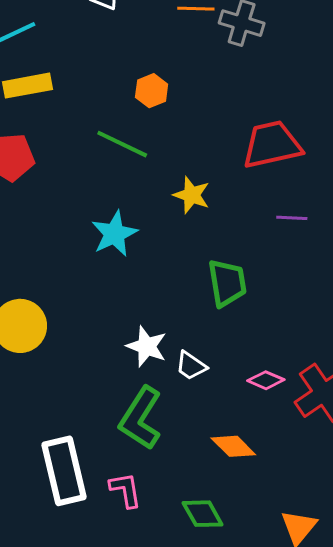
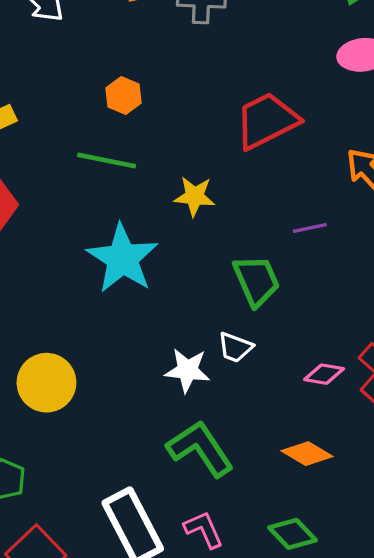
purple line: (292, 218) -> (310, 228), moved
cyan star: (114, 234) -> (123, 258), size x1.4
white trapezoid: (191, 366) -> (235, 347), moved
green L-shape: (141, 418) -> (200, 449), turned 128

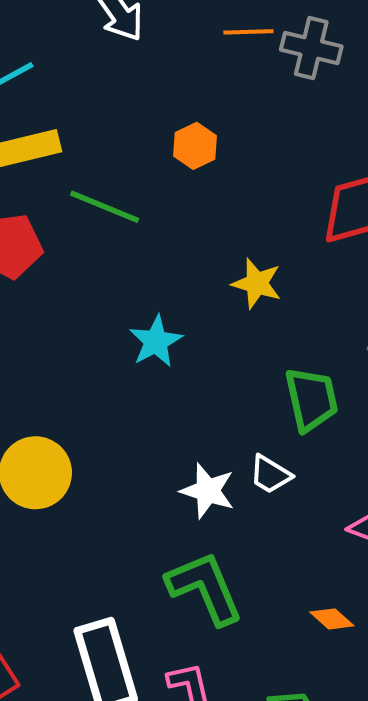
green line: (107, 161) -> (105, 207), moved
cyan star: (123, 258) -> (156, 341), size x0.6
orange diamond: (307, 454) -> (332, 619), size x0.7

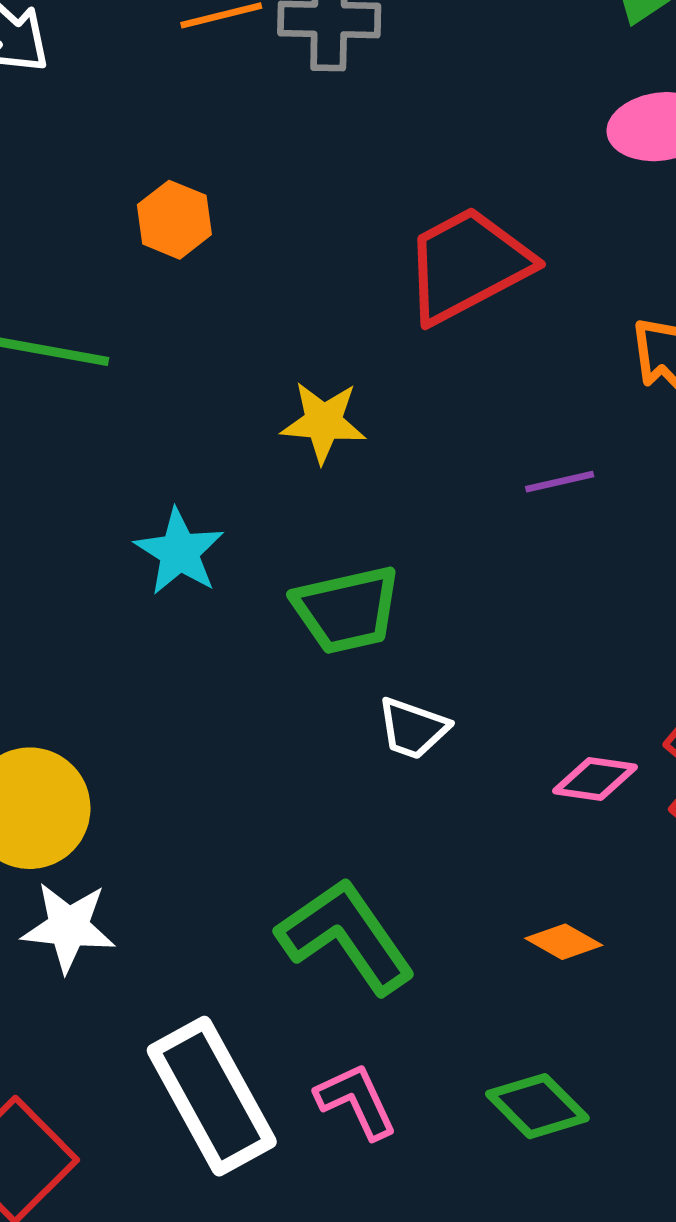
green trapezoid: (311, 399) -> (347, 610), moved, turned 102
white star: (208, 491) -> (68, 927), moved

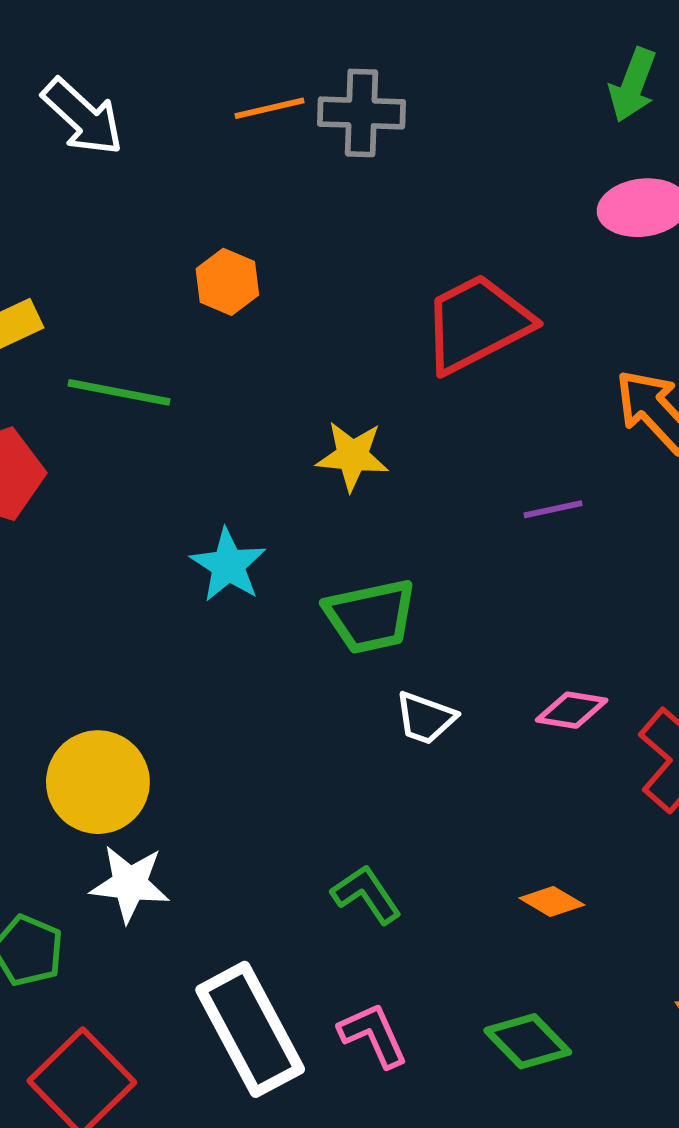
pink diamond: (595, 779) -> (572, 710), moved
green L-shape: (346, 936) -> (366, 894), size x0.6

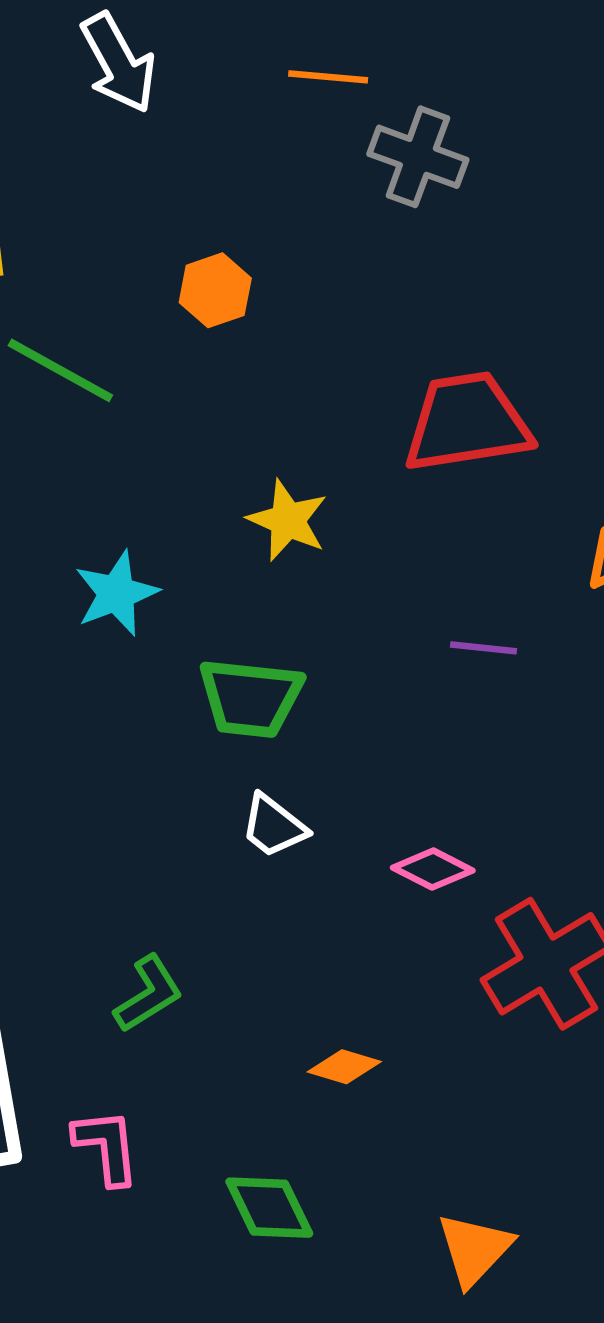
orange line: (270, 108) -> (328, 77), moved
green L-shape: (366, 894) -> (148, 994), turned 74
orange diamond: (552, 902) -> (344, 1067), turned -32

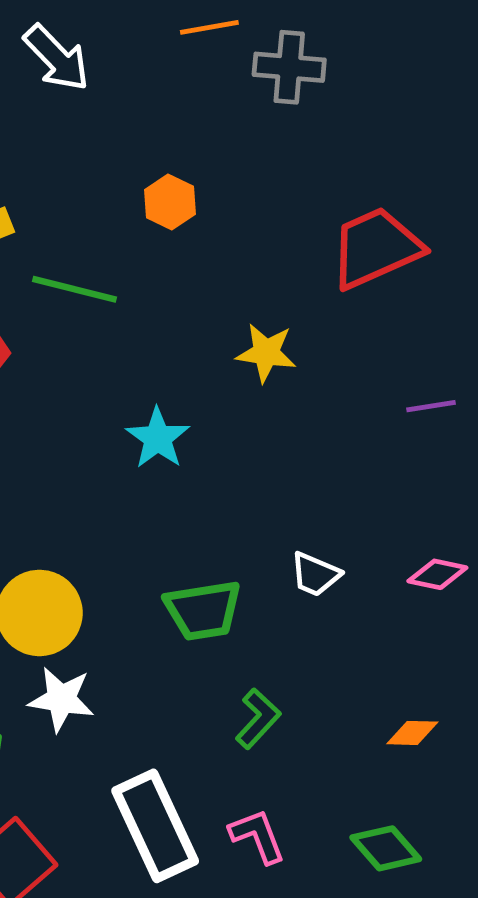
green trapezoid: (250, 698) -> (203, 610), moved

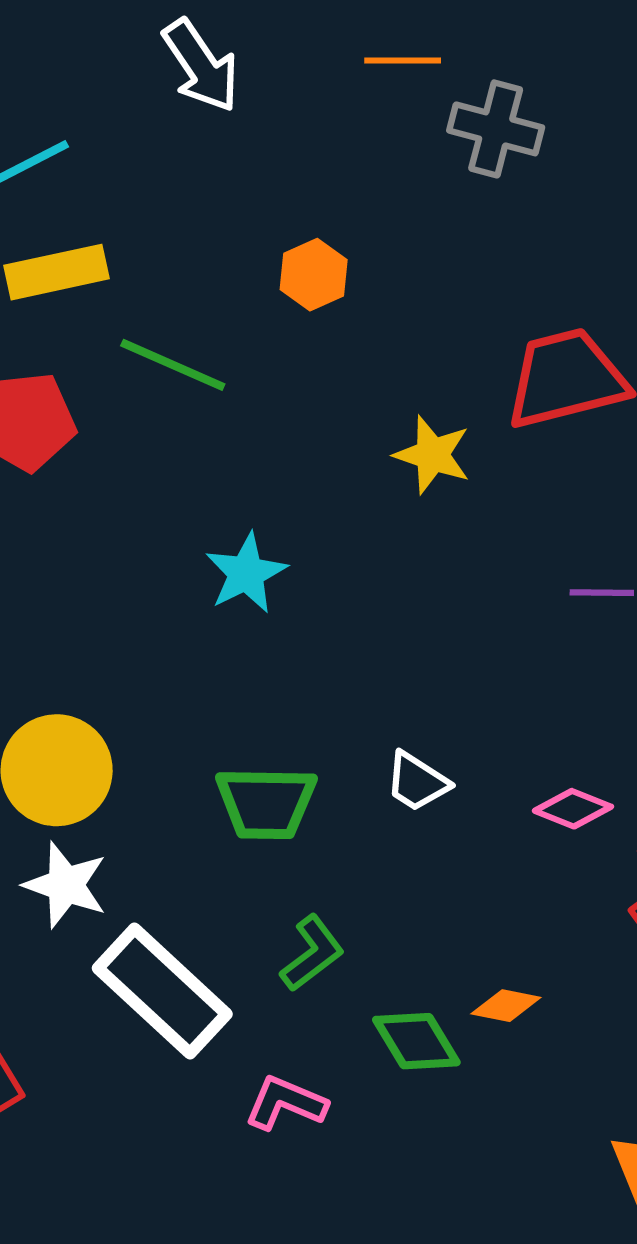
yellow star: (266, 353) -> (432, 455), moved
white rectangle: (155, 826) -> (162, 991), moved, turned -32
pink L-shape: (257, 836) -> (286, 1103), turned -56
green diamond: (386, 848) -> (416, 1041), moved

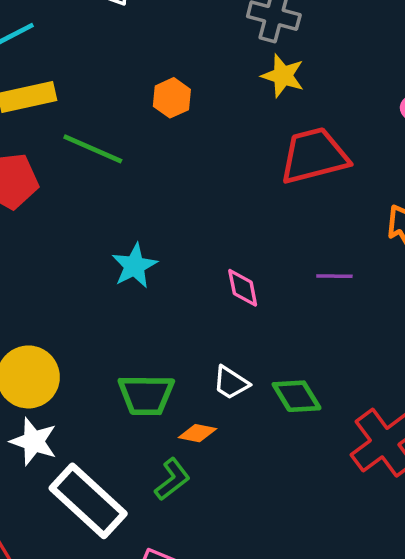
yellow star: (432, 455) -> (283, 76), moved
pink diamond: (573, 809) -> (243, 288), moved, turned 57
orange diamond: (506, 1006) -> (197, 433), moved
green diamond: (416, 1041) -> (297, 396), moved

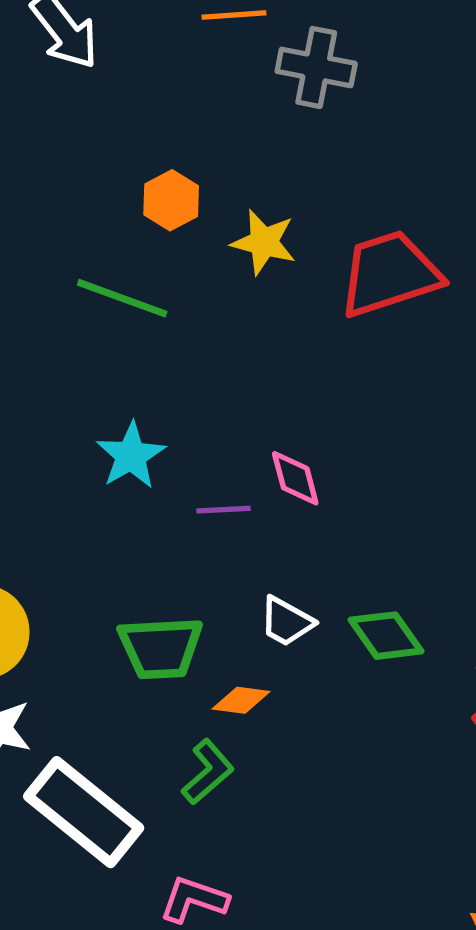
yellow star: (283, 76) -> (264, 242), moved
green line: (93, 149) -> (122, 298), moved
purple line: (334, 276) -> (224, 510), moved

